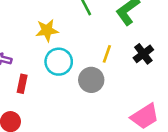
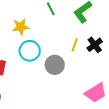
yellow line: (107, 54) -> (75, 45), moved

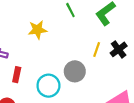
cyan circle: (30, 51) -> (48, 86), moved

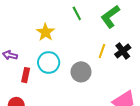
yellow star: (38, 30) -> (45, 32), turned -30
cyan circle: (48, 86) -> (49, 62), moved

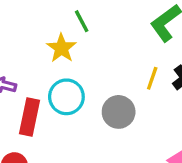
green line: (77, 13) -> (82, 21), moved
red rectangle: (26, 75) -> (29, 117), size x1.5

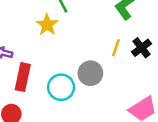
cyan circle: (66, 97) -> (61, 87), moved

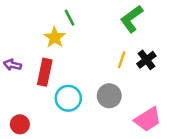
gray circle: (90, 73) -> (109, 96), moved
red rectangle: (23, 77) -> (45, 72), moved

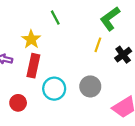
yellow star: (55, 37) -> (31, 39), moved
yellow line: (122, 60) -> (98, 45), moved
red circle: (20, 124) -> (18, 103), moved

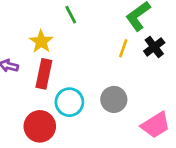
black cross: (123, 55) -> (154, 47), moved
red circle: (18, 103) -> (40, 126), moved, size x1.5

